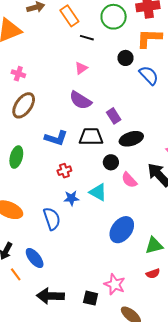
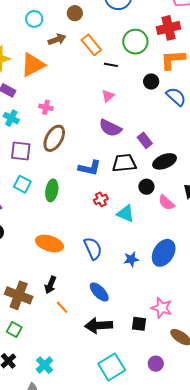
cyan triangle: (98, 192) -> (126, 214), moved
blue star: (71, 198) -> (131, 259), moved
blue ellipse: (35, 258) -> (99, 292), moved

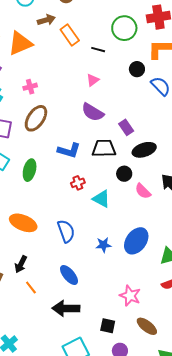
orange rectangle: (91, 45) -> (70, 35), moved
pink cross: (46, 107) -> (30, 87), turned -32
black square: (139, 324) -> (108, 326), moved

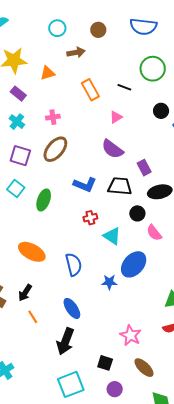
orange rectangle: (70, 35) -> (90, 90), moved
orange triangle: (20, 43) -> (48, 73), size x0.6
blue ellipse: (136, 241) -> (134, 264), moved
black arrow: (66, 308) -> (65, 341), turned -76

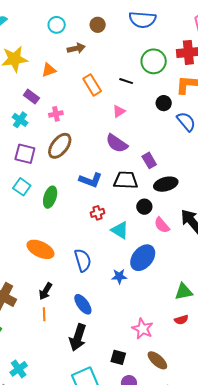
purple rectangle: (18, 94) -> (31, 97), moved
black arrow: (25, 293) -> (46, 291), moved
orange line: (33, 317) -> (44, 314), turned 32

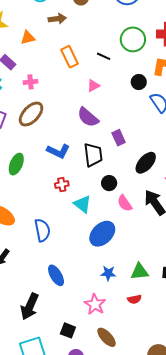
black trapezoid: (126, 180) -> (93, 155), turned 75
black ellipse: (166, 184) -> (146, 163), moved, turned -40
blue star: (119, 276) -> (108, 273), moved
blue ellipse: (83, 304) -> (56, 275), moved

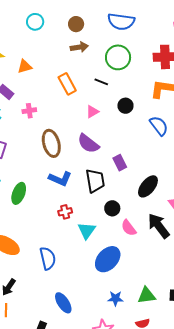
brown arrow: (57, 19) -> (79, 47), moved
green circle: (133, 39) -> (118, 57), moved
black circle: (139, 82) -> (125, 106), moved
brown ellipse: (31, 114) -> (51, 143), moved, turned -56
cyan triangle: (82, 204) -> (87, 231), turned 30

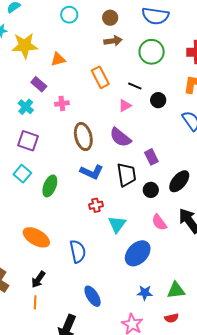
black line: (101, 82) -> (135, 86), moved
black circle: (112, 208) -> (151, 190), moved

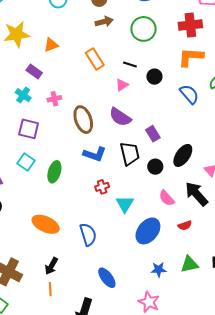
pink cross: (62, 103) -> (54, 99), moved
red semicircle: (172, 318) -> (185, 225), moved

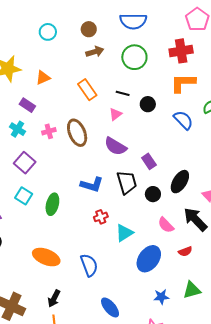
brown ellipse: (83, 120) -> (77, 133), moved
purple square: (29, 129) -> (25, 163), turned 30
cyan triangle: (125, 204) -> (124, 233), turned 30

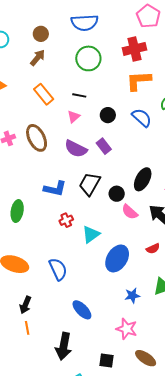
brown arrow: (95, 52) -> (38, 58), moved, turned -30
black circle: (148, 104) -> (108, 115), moved
purple rectangle: (149, 161) -> (104, 146), moved
black trapezoid: (127, 182) -> (90, 184), turned -130
pink semicircle: (166, 225) -> (130, 212), moved

